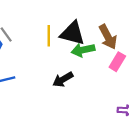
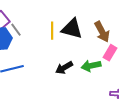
green arrow: (83, 50) -> (91, 66), moved

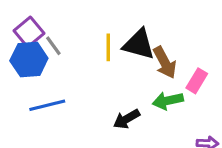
brown arrow: (102, 32) -> (165, 63), moved
black arrow: (64, 68) -> (127, 119), moved

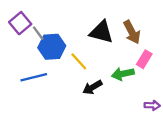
yellow line: (108, 47) -> (79, 61), moved, turned -42
blue hexagon: (29, 59) -> (52, 47), moved
brown arrow: (165, 63) -> (132, 32), moved

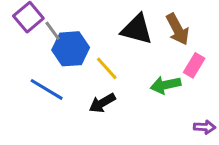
blue line: (34, 77) -> (47, 89), turned 45
black arrow: (92, 87) -> (102, 103), moved

